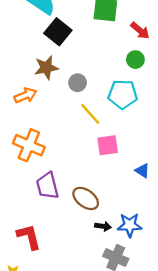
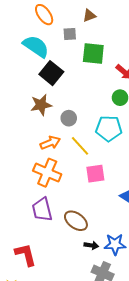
orange arrow: (25, 95) -> (50, 143), moved
orange cross: (29, 145) -> (47, 173), moved

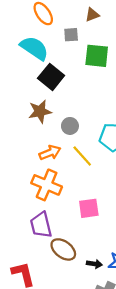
pink square: (95, 174) -> (89, 208), moved
brown ellipse: (76, 221) -> (63, 249), moved

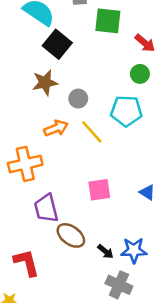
orange cross: (47, 185) -> (25, 164), moved, turned -36
black arrow: (94, 264) -> (105, 252), turned 32

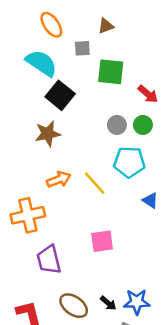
gray circle: (78, 99) -> (117, 125), moved
blue triangle: (147, 192) -> (150, 200), moved
brown ellipse: (71, 235) -> (74, 306), moved

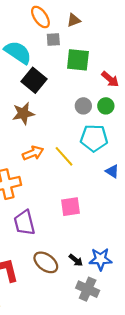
orange ellipse: (51, 25) -> (40, 17), moved

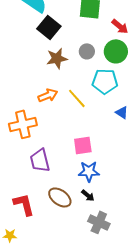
gray circle: (83, 106) -> (87, 51), moved
green circle: (106, 106) -> (116, 51), size x1.5
brown star: (23, 113) -> (57, 58), moved
blue star: (100, 259) -> (89, 171), moved

